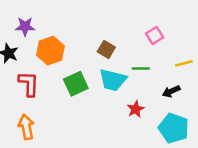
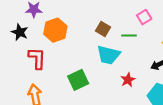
green line: (141, 68) -> (129, 35), moved
green square: (76, 84) -> (78, 80), moved

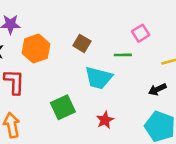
brown square: (103, 29) -> (82, 43), moved
red star: (128, 80) -> (105, 120), moved

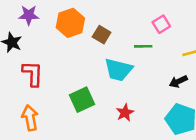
orange hexagon: (36, 49) -> (70, 23), moved

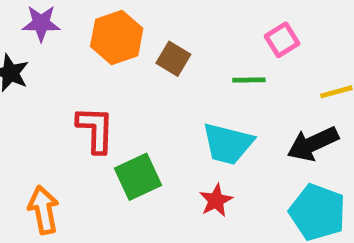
cyan trapezoid: (118, 70) -> (228, 144), moved
red L-shape: (33, 74) -> (95, 130), moved
black arrow: (178, 81) -> (313, 144), size x1.5

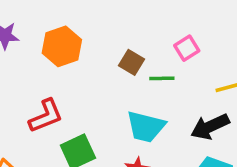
brown square: (173, 59) -> (131, 62), moved
red L-shape: (95, 130) -> (46, 116), turned 66

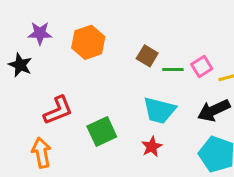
pink square: (187, 48) -> (202, 67), moved
red L-shape: (46, 116) -> (58, 110), moved

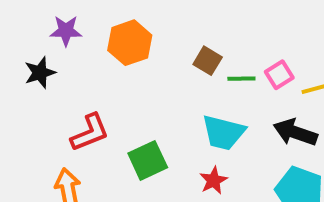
black star: (20, 65) -> (40, 73), turned 30
black arrow: (214, 110) -> (295, 133), turned 44

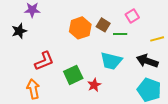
orange hexagon: (130, 43) -> (80, 28), moved
pink square: (279, 75) -> (132, 16), moved
red star: (214, 180) -> (94, 85), moved

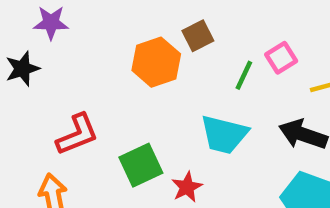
pink square: (132, 16) -> (281, 58), moved
brown square: (103, 25) -> (198, 36), moved, turned 32
green line: (120, 34) -> (244, 75), turned -64

